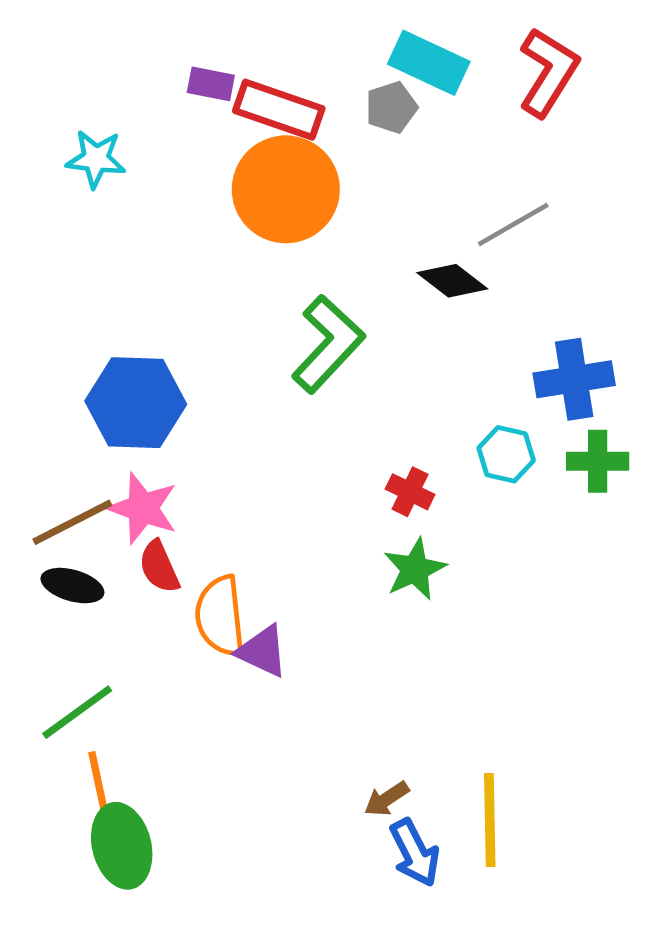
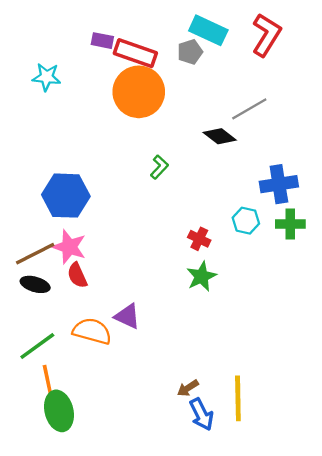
green L-shape: (328, 344) -> (159, 167), size x0.5
orange semicircle: (220, 616) -> (92, 331), moved, turned 111

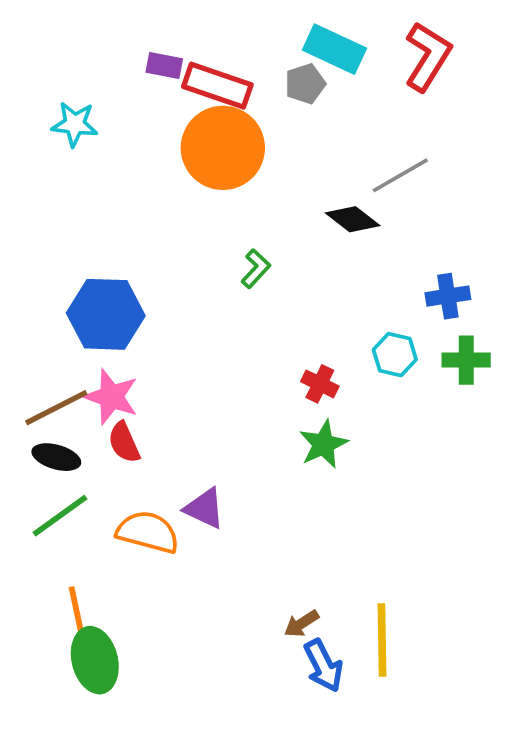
blue cross: (279, 184) -> (448, 296), size x0.7
green line: (37, 346) -> (60, 516), moved

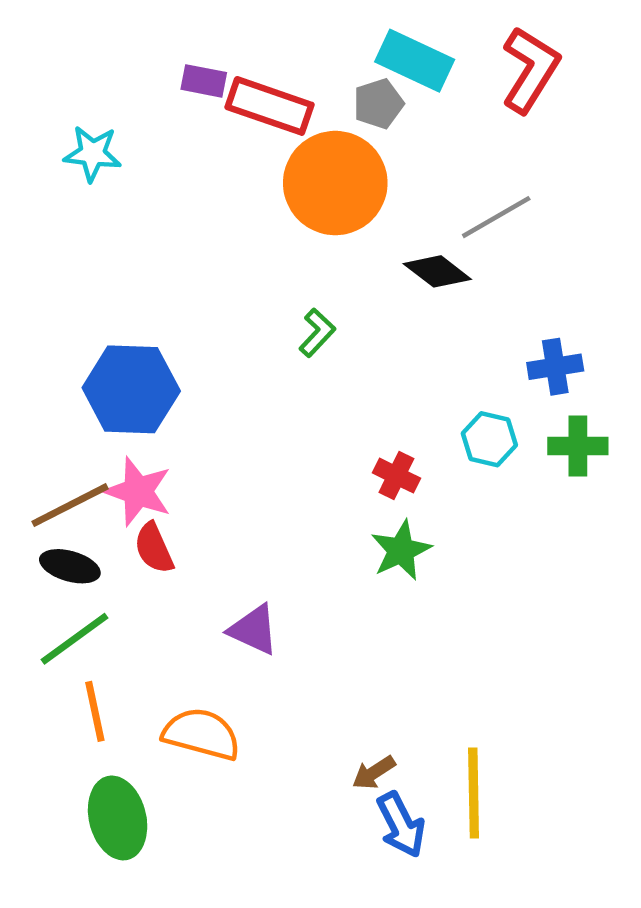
orange circle: (223, 148) -> (335, 183), moved
orange semicircle: (148, 532) -> (201, 734), moved
orange line: (76, 611) -> (95, 711), moved

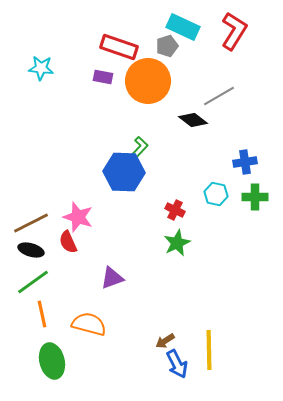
purple rectangle: (204, 81) -> (103, 77), moved
blue hexagon: (131, 389) -> (124, 172), moved
pink star: (138, 491) -> (78, 217), moved
purple triangle: (254, 630) -> (112, 278), turned -45

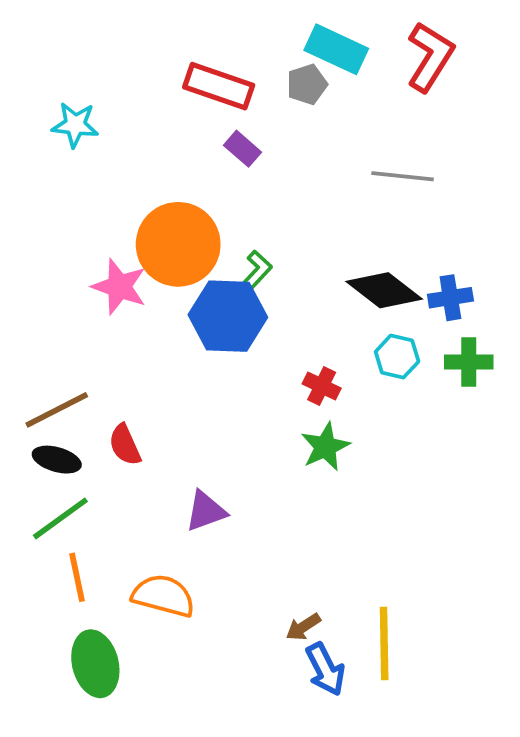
purple rectangle: (103, 77) -> (243, 149), moved, turned 30
orange circle: (148, 81) -> (178, 244), moved
gray line: (219, 96) -> (403, 176), turned 36
black diamond: (193, 120) -> (384, 290), moved, size x1.4
pink star: (78, 217) -> (119, 287), moved

